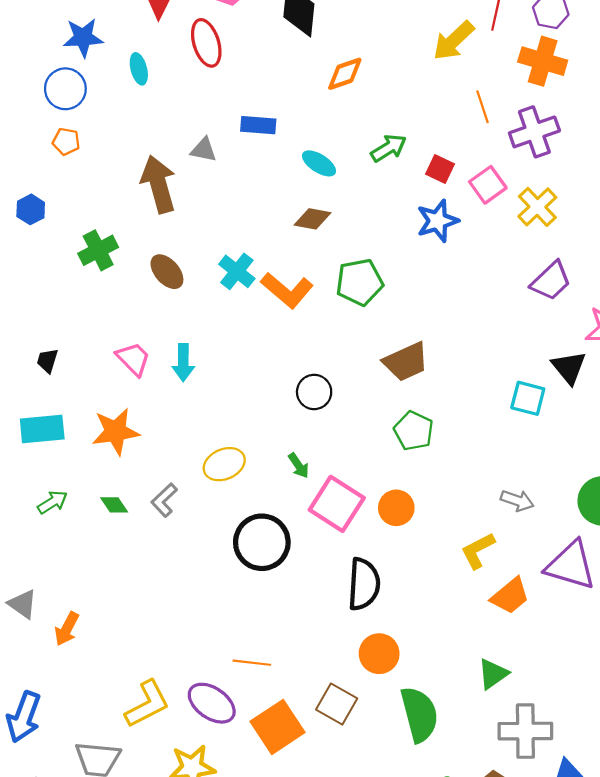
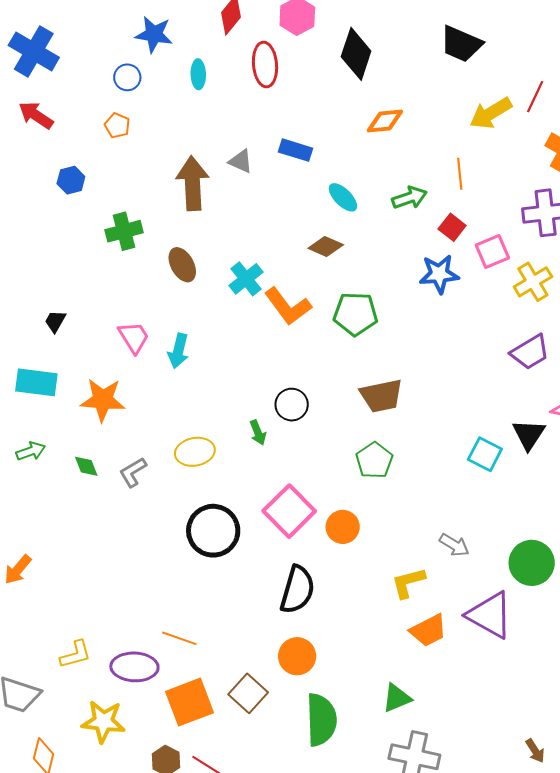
blue circle: (65, 89) -> (127, 77), size x0.7
orange line: (482, 107) -> (460, 174), moved
green arrow: (299, 466) -> (258, 433), moved
purple ellipse: (212, 703) -> (134, 667), turned -45
yellow L-shape: (147, 704) -> (76, 654), size x0.7

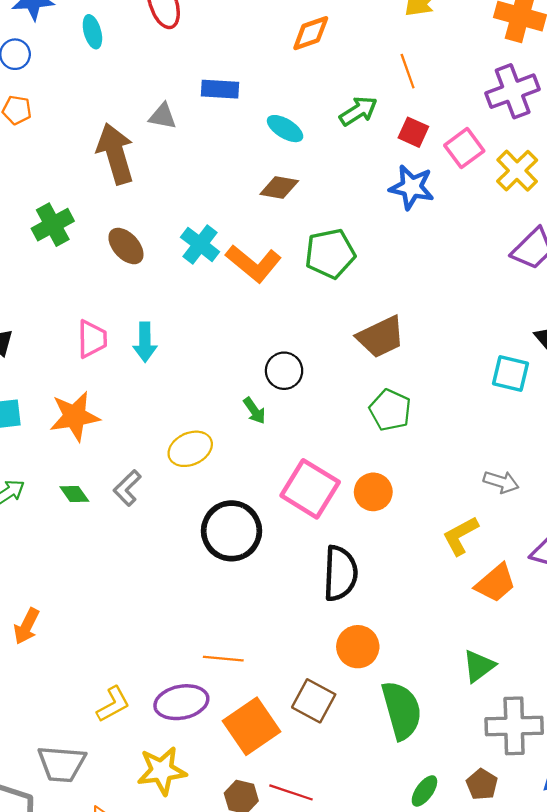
blue star: (439, 274) -> (412, 187), turned 30
pink trapezoid: (134, 337) -> (92, 339), turned 45

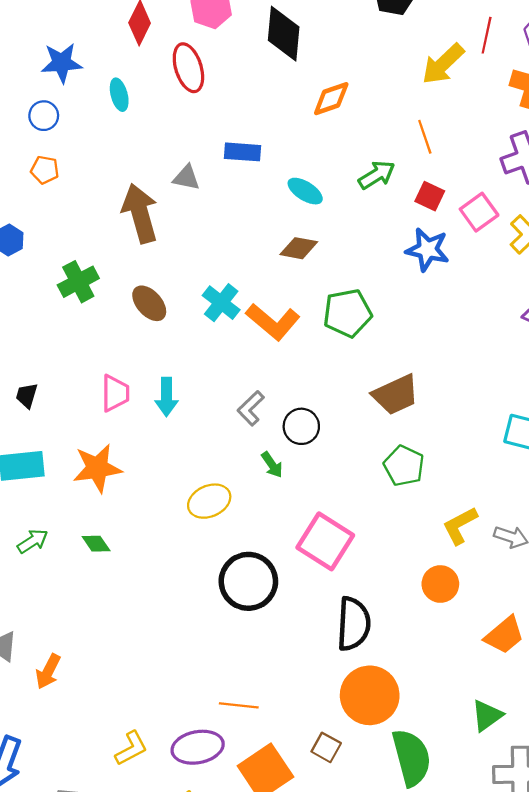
gray L-shape: (127, 488) -> (251, 408), moved
orange circle: (373, 492) -> (440, 584), moved
yellow L-shape: (460, 536) -> (460, 526), moved
orange circle: (358, 647) -> (370, 695), size x1.4
brown square: (314, 701) -> (326, 747), size x0.7

